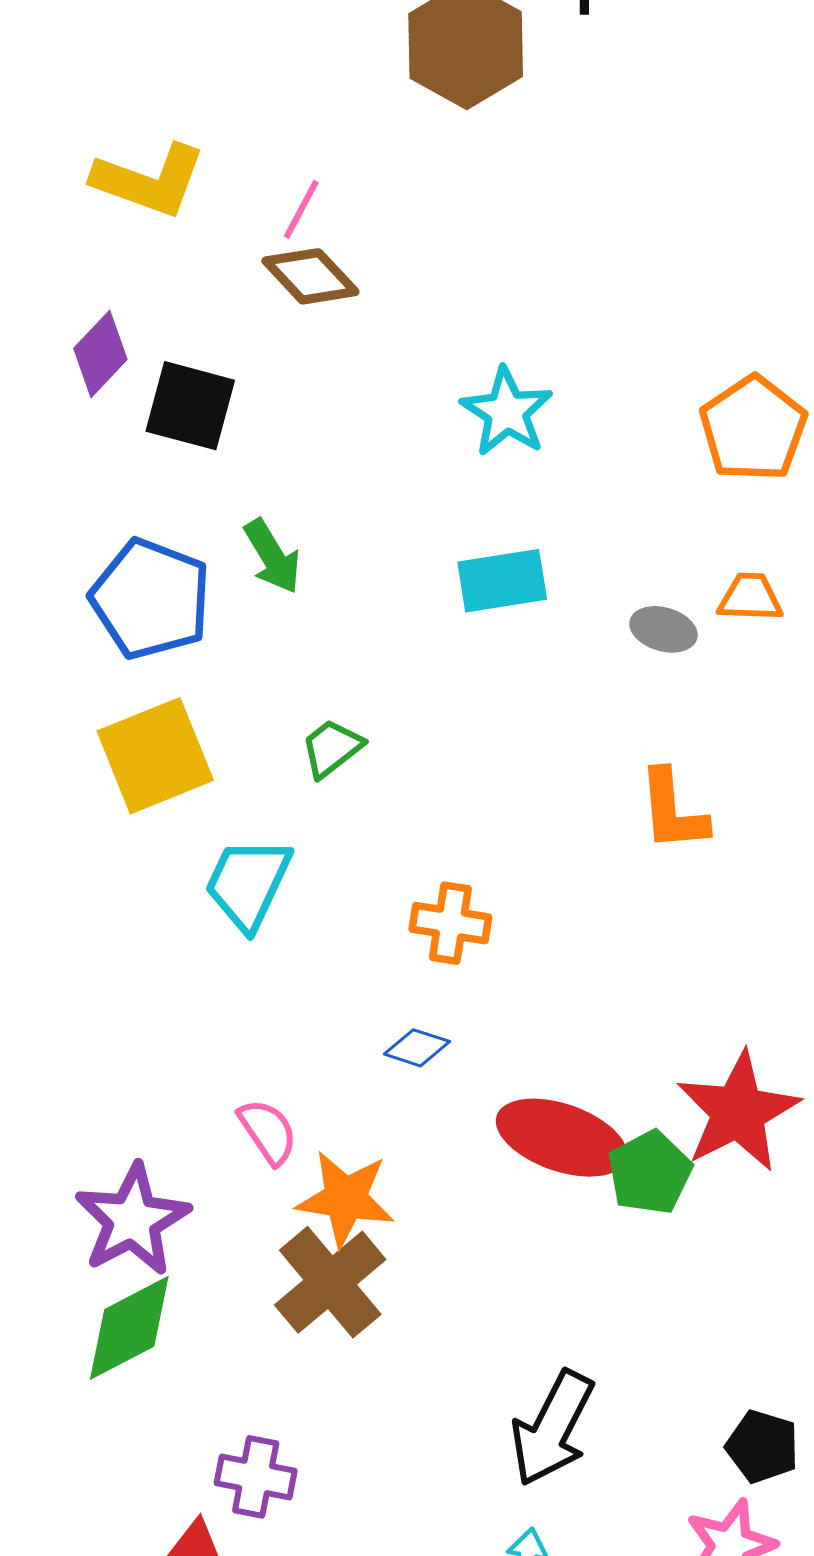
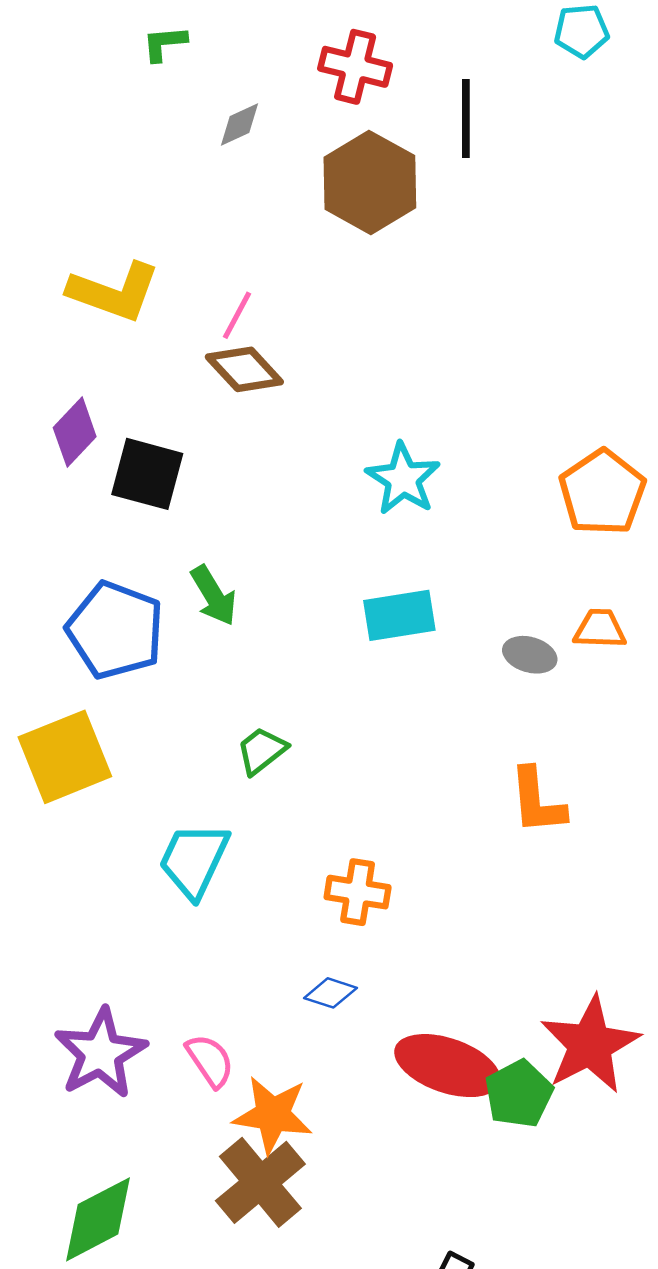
yellow square: (155, 756) -> (65, 757), moved
purple star: (132, 1220) -> (101, 1053), moved

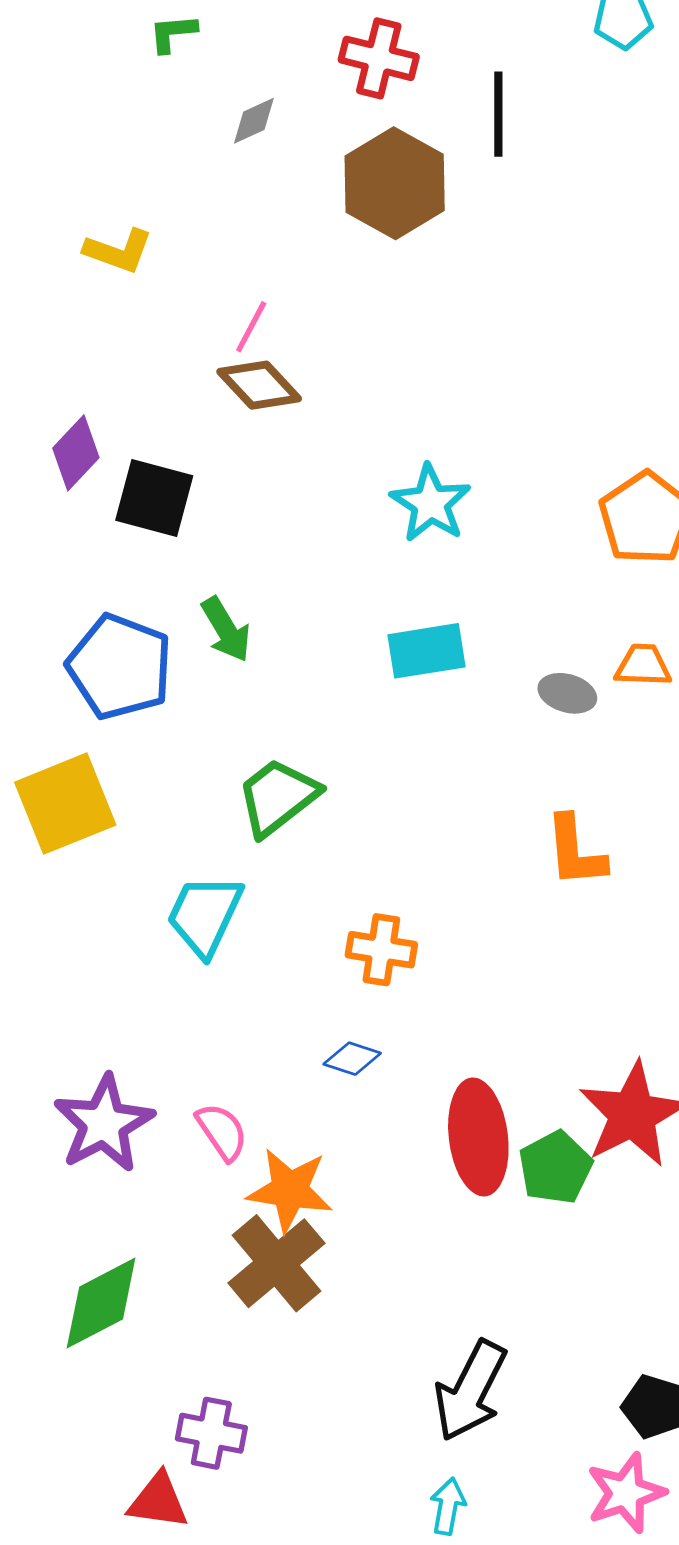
yellow L-shape: (114, 292) -> (118, 251), moved, size x0.7
green trapezoid: (262, 751) -> (278, 797), size x1.5
red ellipse: (447, 1066) -> (478, 1137), turned 64

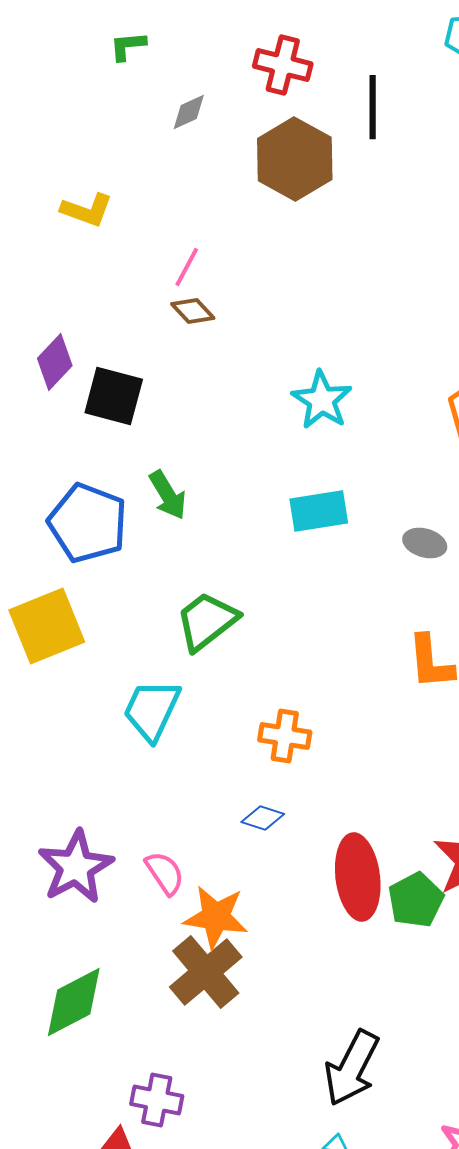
brown diamond: (259, 385) -> (193, 311), size x0.7

